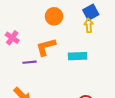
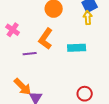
orange L-shape: (46, 47) -> (46, 39), turned -40

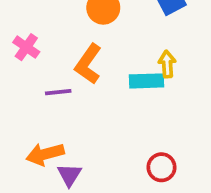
yellow arrow: (88, 18) -> (167, 64), moved
orange arrow: (23, 87) -> (45, 154), turned 120

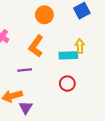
purple line: (58, 92) -> (25, 70), moved
red circle: (161, 167) -> (67, 84), moved

